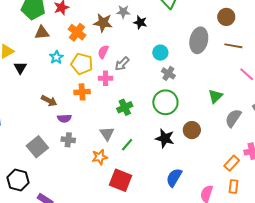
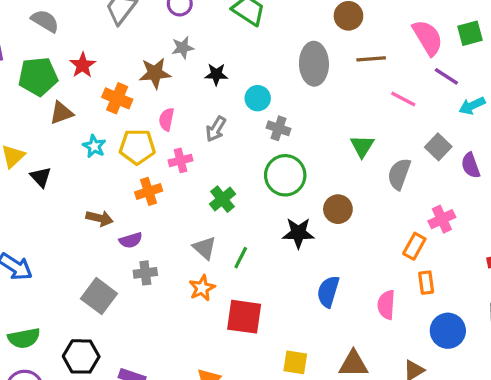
black star: (140, 22) -> (216, 74), moved
gray arrow: (122, 64) -> (216, 129), moved

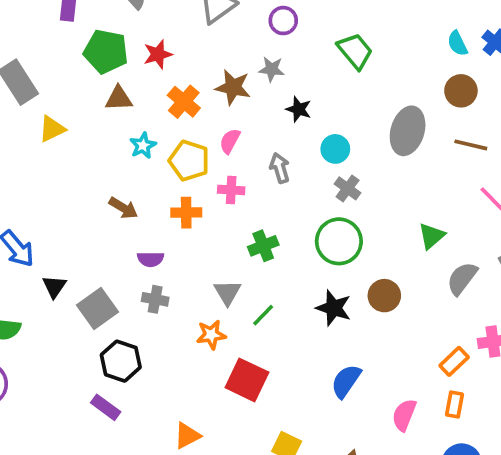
gray arrow: (216, 129) -> (280, 168), turned 115
black triangle: (41, 177) -> (54, 287), moved
brown arrow: (99, 218) -> (123, 208), moved
black hexagon: (81, 356) -> (121, 361), moved

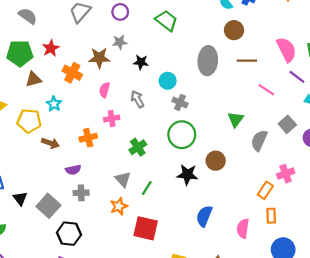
yellow pentagon: (189, 161) -> (29, 121), moved

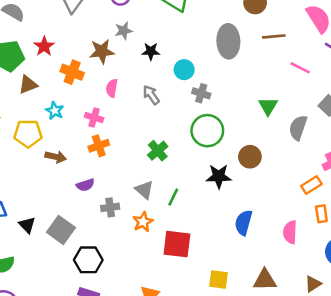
pink cross: (112, 119) -> (94, 117), moved, turned 32
orange rectangle: (265, 190) -> (311, 185), turned 30
gray cross: (81, 193) -> (110, 207), moved

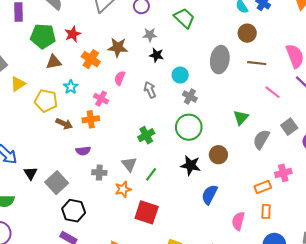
gray star: (124, 31) -> (150, 35), moved
orange cross: (99, 146) -> (91, 119), moved
blue semicircle: (244, 223) -> (210, 195), moved

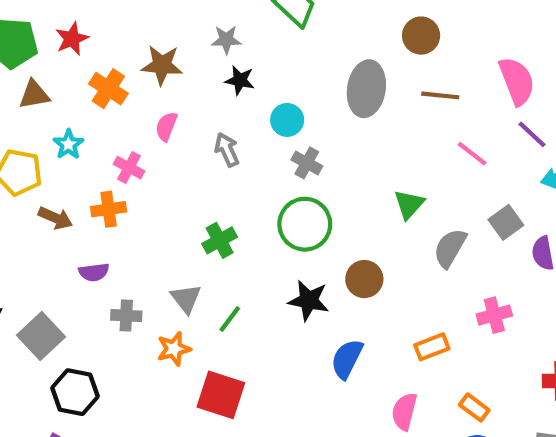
orange rectangle: (263, 187) -> (432, 347), moved
orange rectangle: (266, 211) -> (474, 407), moved, turned -56

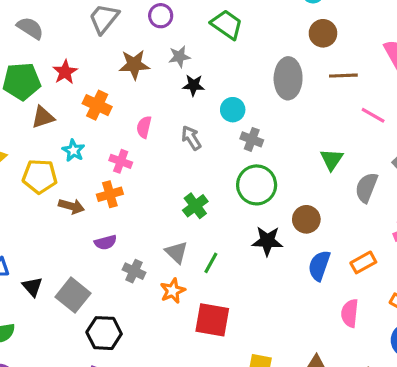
brown star: (162, 65) -> (134, 65), moved
gray cross: (126, 316) -> (134, 271), turned 30
blue semicircle: (347, 359) -> (319, 266), moved

